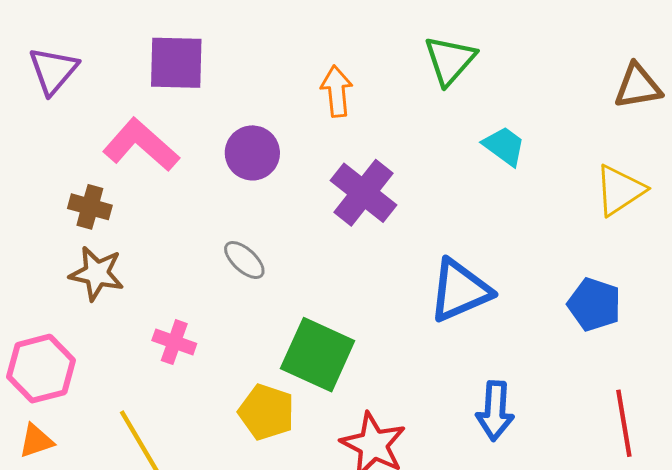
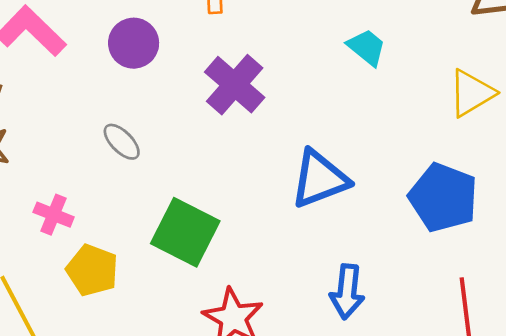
blue pentagon: (594, 304) -> (443, 197), size x1.4
yellow pentagon: (266, 412) -> (92, 270), moved

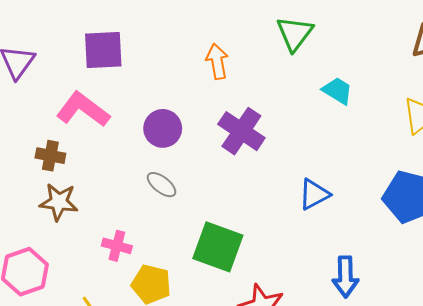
purple circle: (134, 43) -> (163, 128), moved
blue triangle: (320, 179) -> (314, 194), size x0.7

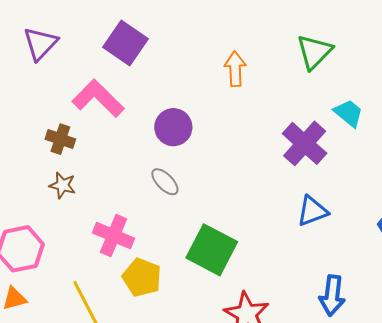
purple square: (103, 50) -> (126, 43), turned 30
purple cross: (241, 131) -> (305, 143), moved
brown star: (59, 202) -> (62, 185), size x0.7
pink cross: (117, 246) -> (113, 236), size x1.4

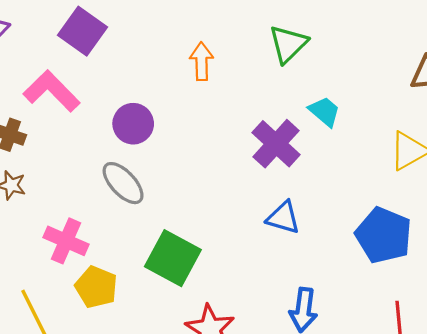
gray ellipse: (165, 182) -> (123, 183), size x1.4
blue triangle: (312, 211) -> (283, 218), turned 36

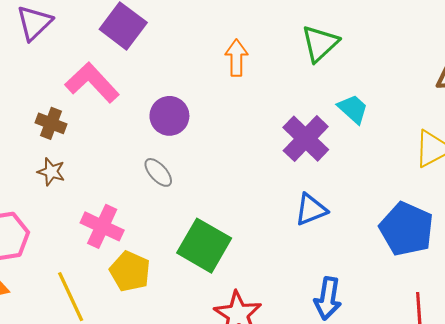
gray ellipse: (123, 183) -> (158, 172), size x0.7
blue triangle: (283, 218) -> (311, 210), turned -40

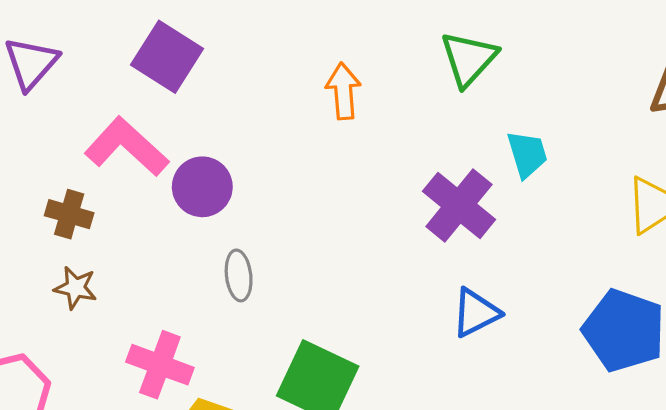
cyan trapezoid: (353, 109) -> (527, 154), turned 36
purple circle: (169, 116) -> (202, 187), moved
gray ellipse: (158, 172) -> (239, 275), turned 40

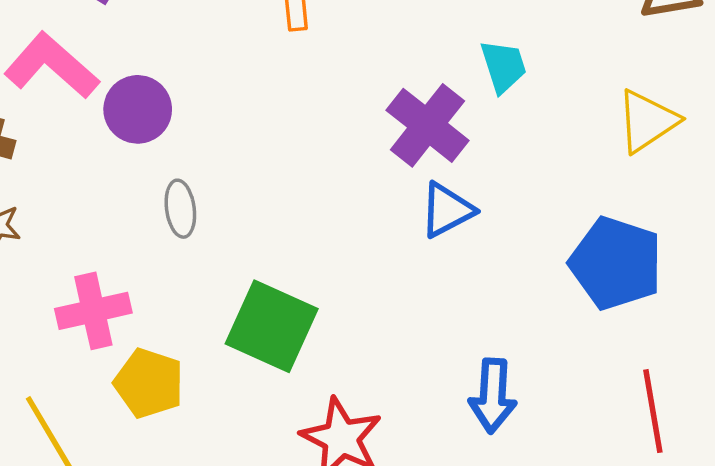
blue triangle: (476, 313) -> (447, 210), moved
pink cross: (160, 365) -> (93, 311), turned -32

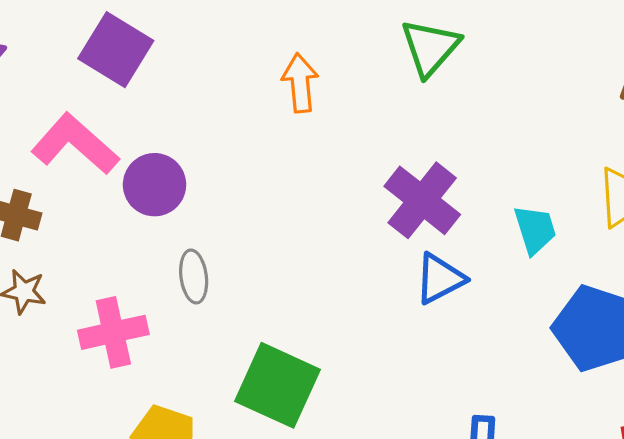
cyan trapezoid: (503, 66) -> (535, 230), moved
pink cross: (93, 311) -> (113, 332), moved

